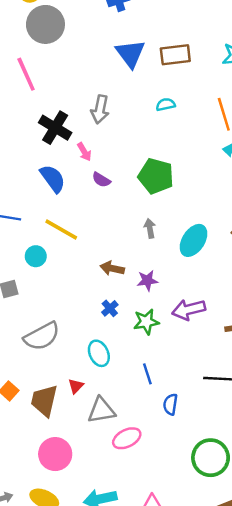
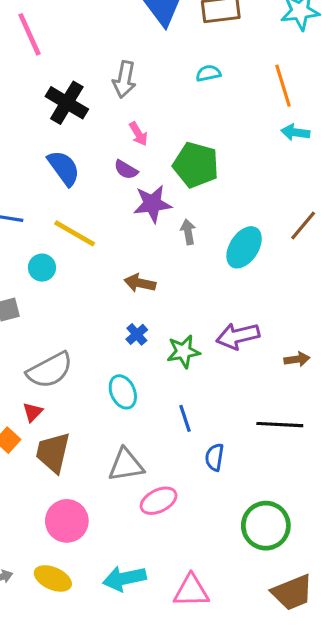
pink arrow: (84, 152) -> (138, 134), moved
purple star: (147, 280) -> (152, 204), moved, size x1.4
red triangle: (76, 386) -> (33, 412), moved

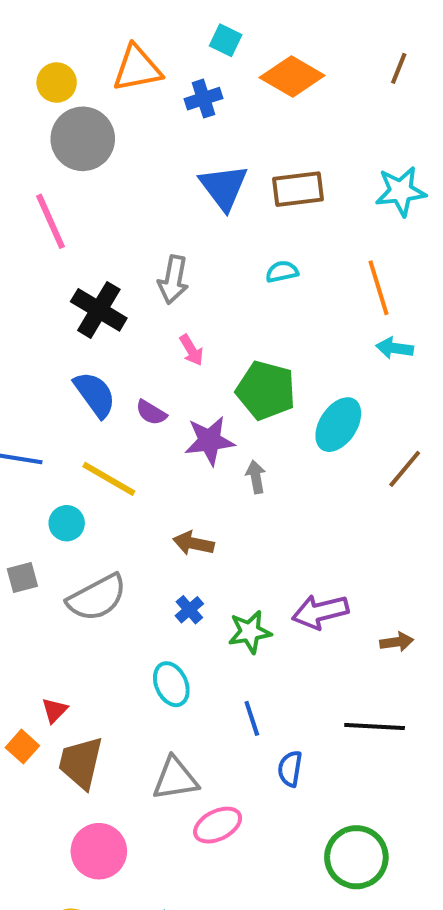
purple semicircle: (126, 170) -> (151, 413), moved
cyan ellipse: (244, 247) -> (338, 425), moved
gray semicircle: (50, 370) -> (97, 598), moved

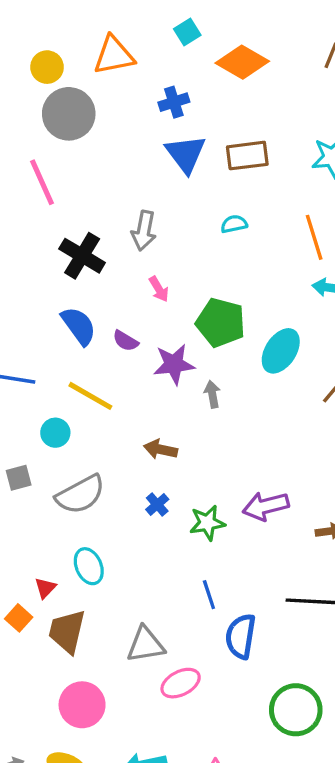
cyan square: (226, 40) -> (187, 32), turned 32
blue cross: (203, 99) -> (174, 102), moved
cyan ellipse: (171, 684) -> (89, 566), moved
blue semicircle: (290, 769) -> (241, 636), size x1.5

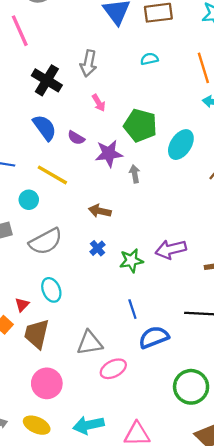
blue semicircle: (241, 636) -> (154, 337), turned 60

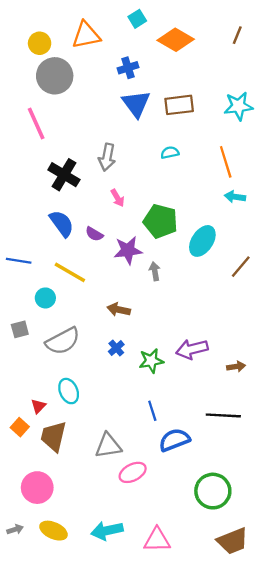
pink circle: (47, 383) -> (37, 488), moved

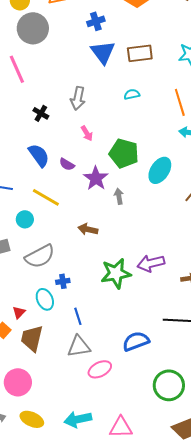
black cross: (64, 175) -> (41, 113), size x0.6
purple star: (128, 250) -> (96, 178), turned -30
blue cross: (116, 348) -> (63, 281), moved, turned 32
green star: (151, 361) -> (116, 273), size x1.4
blue line: (152, 411) -> (78, 316), moved

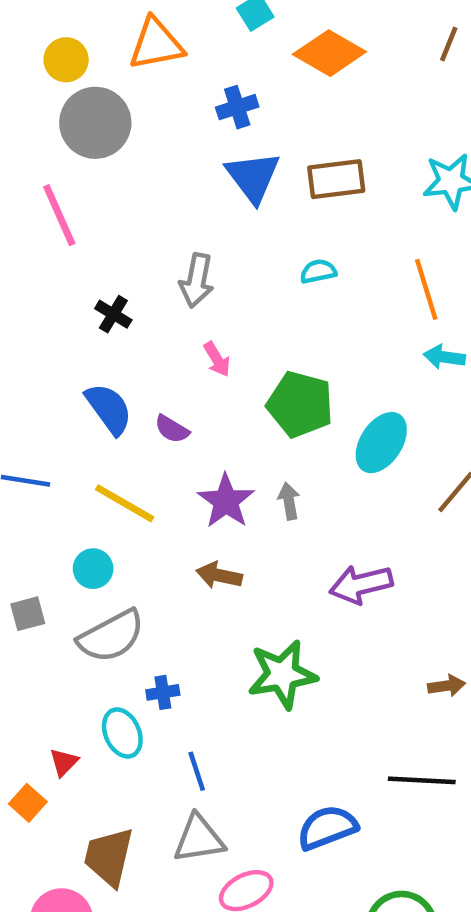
purple star: (96, 178) -> (226, 501), moved
cyan circle: (25, 219) -> (93, 569), moved
purple arrow: (151, 263) -> (361, 584), moved
brown trapezoid: (32, 338) -> (109, 857), moved

